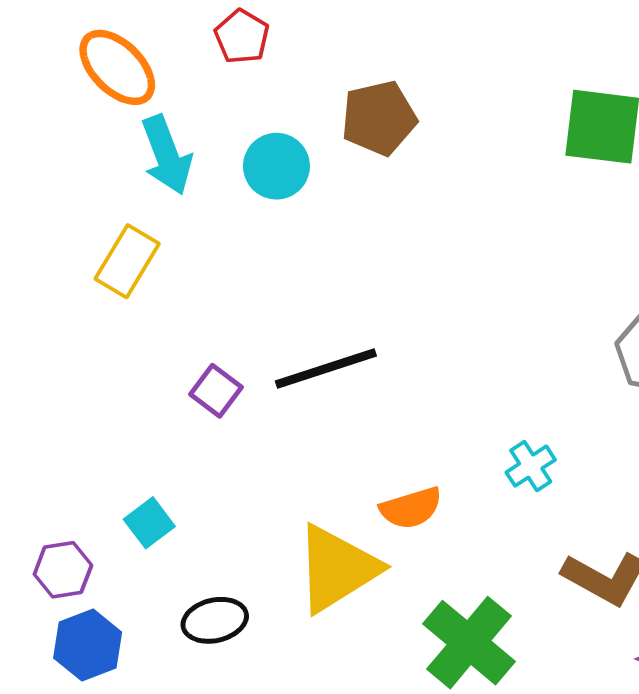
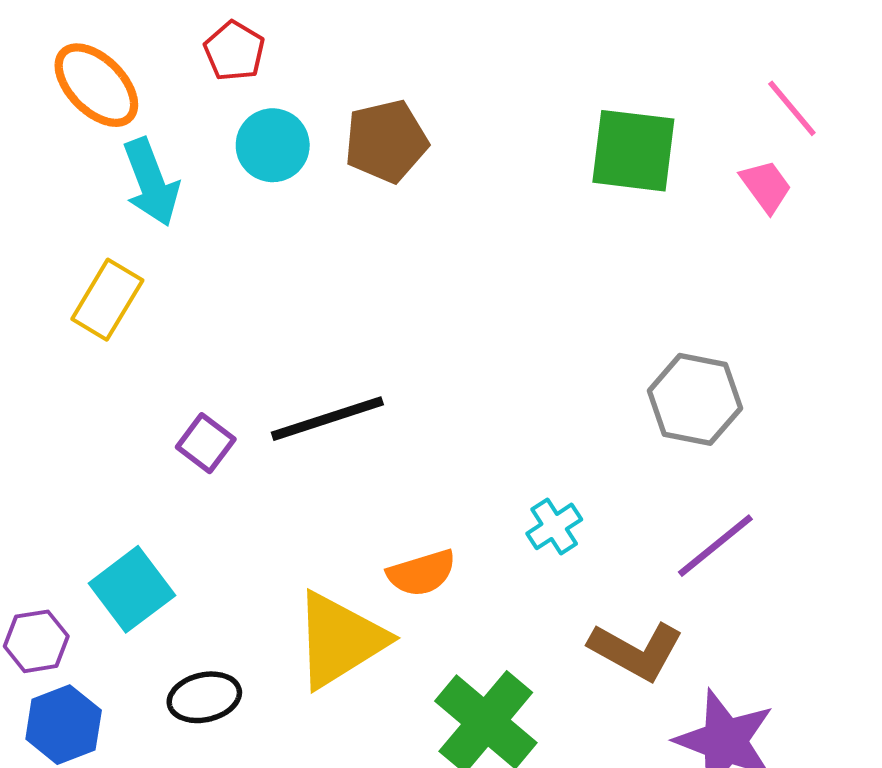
cyan circle: (276, 166) -> (273, 145), moved
cyan square: (149, 523) -> (132, 589), size x1.5

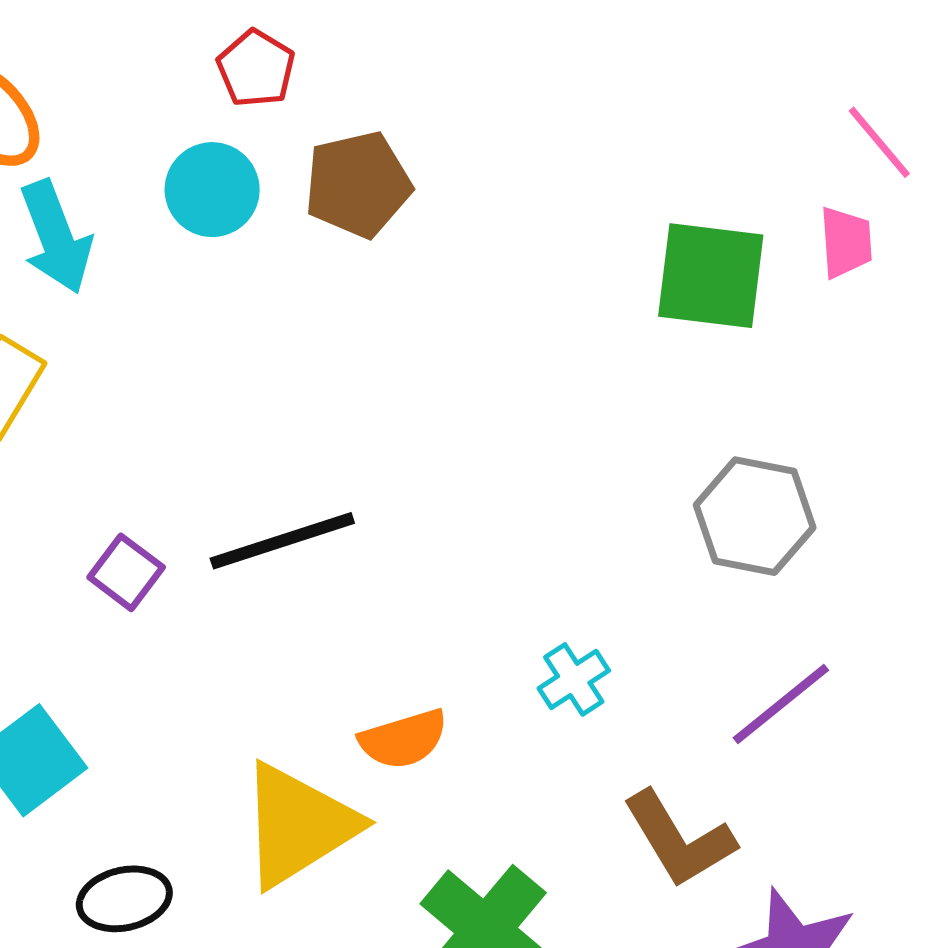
red pentagon: (234, 51) -> (256, 68), moved
green square: (633, 151) -> (711, 276), moved
pink trapezoid: (766, 186) -> (846, 242), turned 32
brown L-shape: (636, 651) -> (679, 839), turned 30

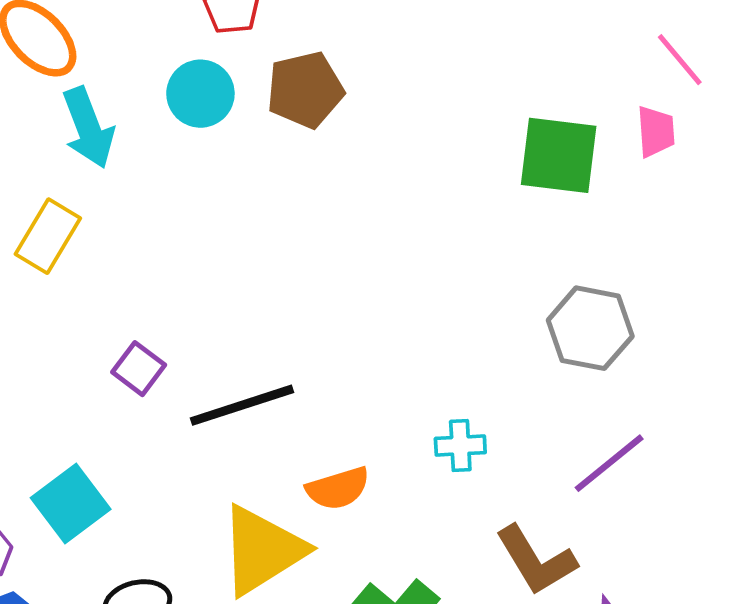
black line: (282, 541) -> (242, 405), moved
cyan cross: (574, 679) -> (460, 445), turned 30

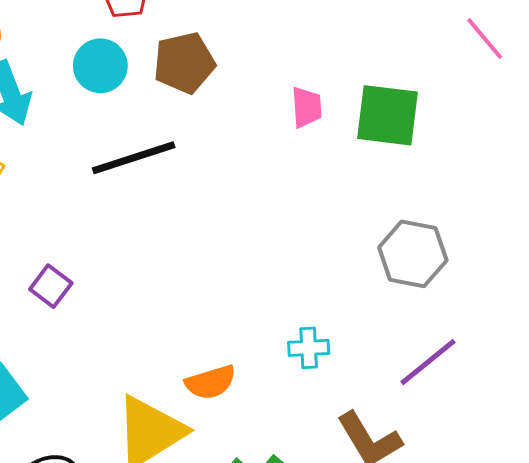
pink trapezoid: (656, 131) -> (307, 107), moved
black line: (242, 405) -> (134, 158), moved

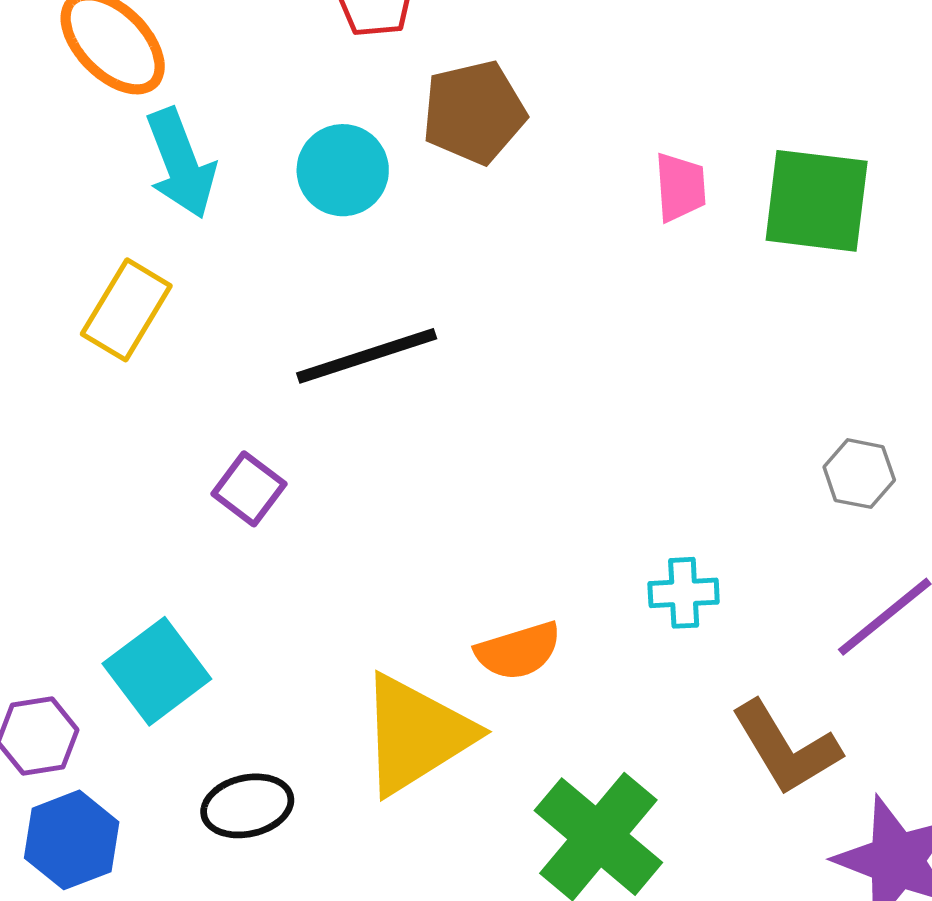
cyan circle: (100, 66) -> (343, 170), moved
black line: (134, 158) -> (367, 356), moved
gray hexagon: (413, 254) -> (859, 474), moved, size x0.6

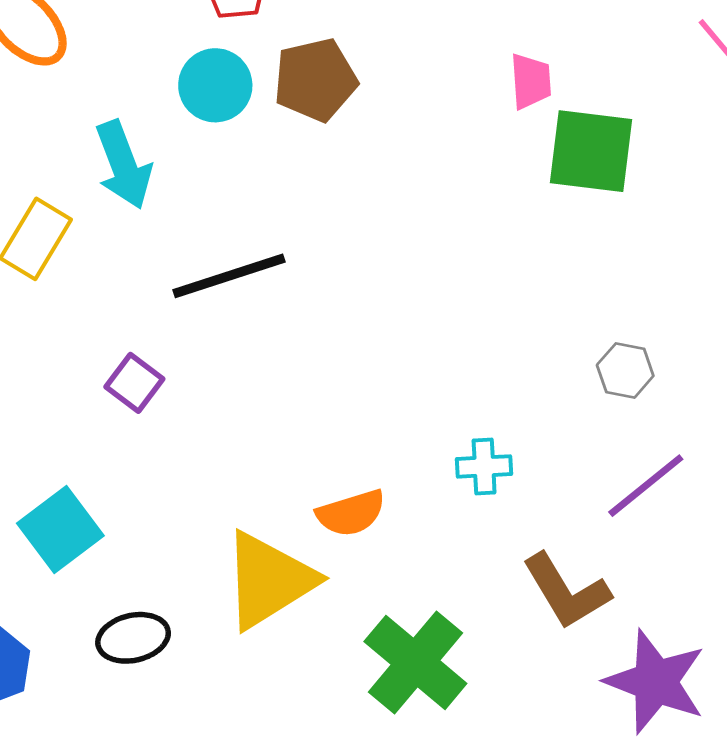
cyan arrow: (181, 163) -> (123, 165), moved
cyan circle: (343, 170) -> (215, 85), moved
pink trapezoid: (680, 187) -> (531, 81), moved

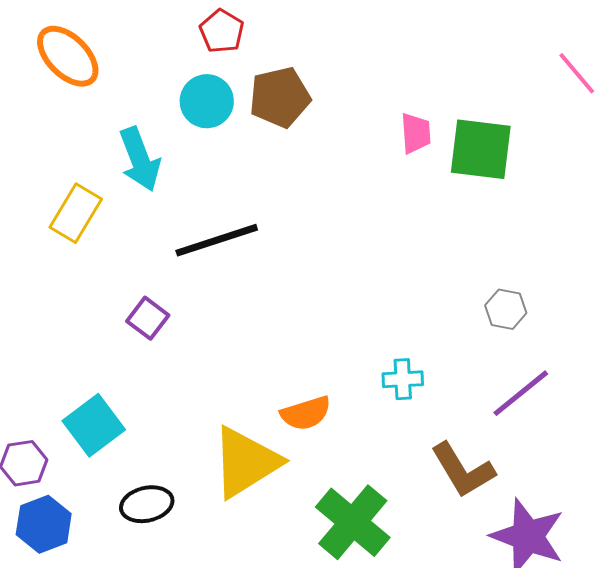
pink trapezoid: (531, 81) -> (416, 133), moved

